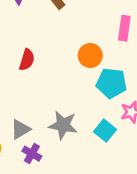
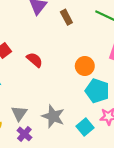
red semicircle: (27, 60) -> (35, 60), turned -77
gray triangle: (21, 129) -> (19, 113), turned -35

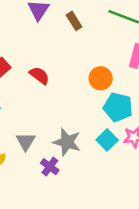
cyan square: (85, 127) -> (107, 140), moved
purple cross: (24, 134) -> (50, 167), moved

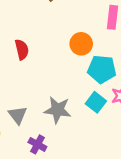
red semicircle: (39, 75) -> (22, 50), turned 48
purple cross: (50, 167) -> (37, 144), moved

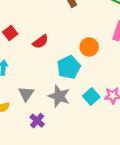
red semicircle: (22, 50) -> (40, 42), turned 56
cyan pentagon: (102, 69) -> (69, 67), moved, turned 30

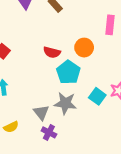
red semicircle: (40, 42) -> (52, 52), moved, turned 63
gray triangle: (26, 94) -> (41, 113), moved

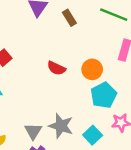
cyan pentagon: (68, 72) -> (104, 95), moved
cyan square: (97, 96) -> (93, 135), moved

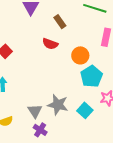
brown rectangle: (69, 18) -> (60, 22), moved
red semicircle: (56, 68) -> (50, 44), moved

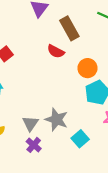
brown rectangle: (60, 22) -> (69, 28), size x1.5
cyan square: (85, 110) -> (80, 139), moved

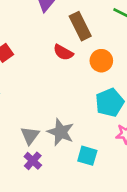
orange circle: (87, 68) -> (101, 61), moved
cyan square: (80, 139) -> (87, 156), turned -35

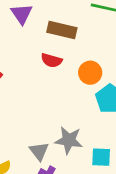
brown rectangle: (80, 26) -> (62, 30), turned -36
orange circle: (101, 61) -> (90, 73), moved

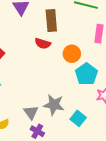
brown rectangle: (62, 30) -> (51, 21), turned 70
cyan square: (101, 157) -> (78, 118), turned 35

